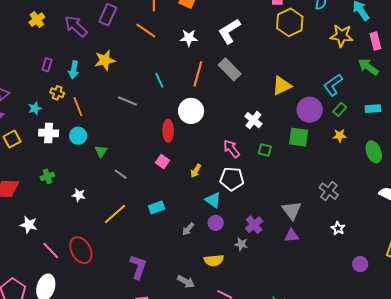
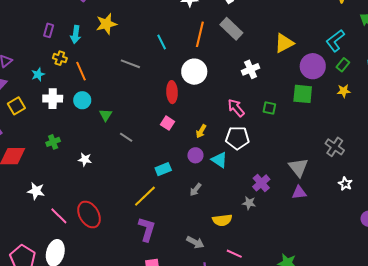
white cross: (253, 120) -> (251, 69), moved, turned 30
yellow line: (115, 214) -> (145, 196), moved
purple circle: (216, 223) -> (195, 155), moved

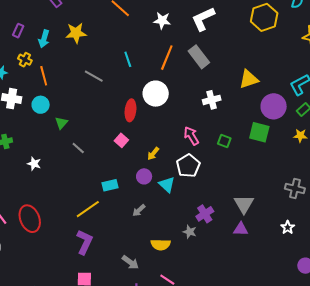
white pentagon: (237, 138) -> (188, 166), turned 30
gray cross: (335, 147) -> (295, 188), moved, turned -30

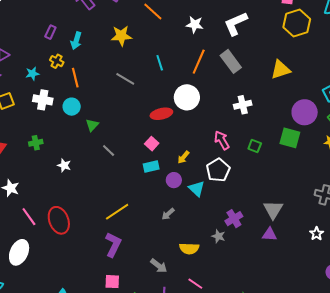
yellow star: (76, 33) -> (121, 36), moved
yellow triangle: (249, 79) -> (281, 70), moved
red ellipse: (130, 110) -> (161, 114), turned 70
cyan rectangle: (110, 185) -> (151, 167), moved

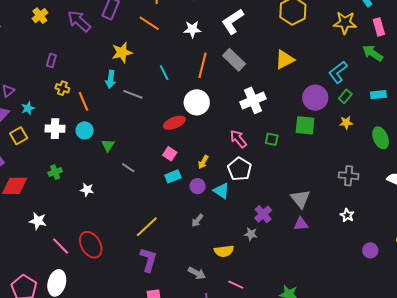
cyan arrow: (76, 41) -> (111, 79), moved
cyan star: (32, 74) -> (28, 108), moved
white cross: (243, 105) -> (253, 100), size x1.4

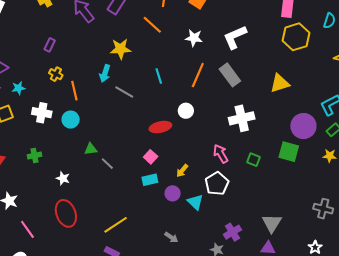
white circle: (197, 102) -> (186, 111), size x0.6
green triangle: (108, 145) -> (91, 149), moved, turned 40
gray arrow: (197, 220) -> (171, 237), moved, turned -104
red ellipse: (91, 245) -> (66, 213), moved

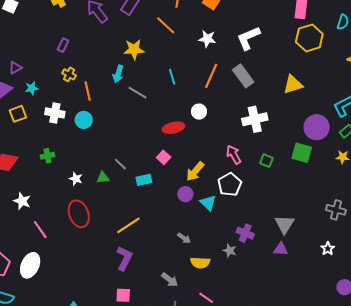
green triangle: (91, 149) -> (103, 178), moved
yellow arrow: (182, 171) -> (195, 171), size x1.5
cyan rectangle: (150, 180) -> (144, 180), moved
purple cross: (232, 232) -> (245, 233), turned -36

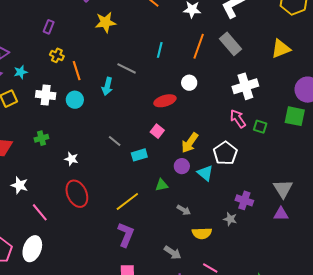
yellow star: (134, 49) -> (105, 22), moved
cyan arrow: (118, 74) -> (107, 86), moved
cyan line: (172, 77) -> (160, 50), turned 35
pink arrow: (234, 155) -> (238, 119), moved
green triangle: (103, 178) -> (162, 185), moved

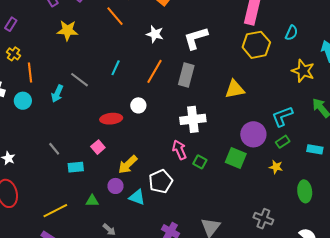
gray rectangle: (231, 44) -> (186, 75), turned 45
cyan triangle: (205, 173) -> (137, 197), turned -30

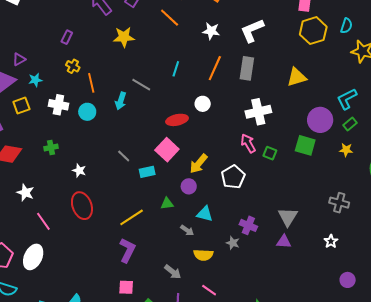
cyan semicircle: (291, 33) -> (346, 26), moved
pink square: (98, 147) -> (167, 150), size x1.6
cyan triangle: (137, 197) -> (205, 214), moved

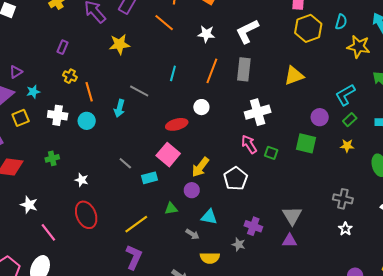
purple circle: (320, 120) -> (320, 117), size x0.7
white star: (331, 241) -> (345, 229), moved

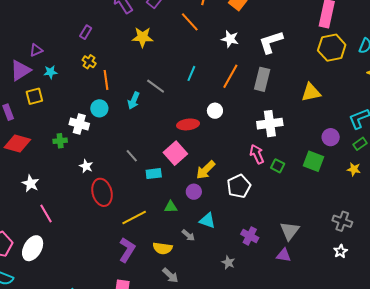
white cross: (58, 115) -> (79, 124), moved
red ellipse: (86, 215) -> (102, 192), moved
gray star: (239, 244) -> (228, 262), moved
yellow semicircle: (210, 258) -> (163, 248), moved

